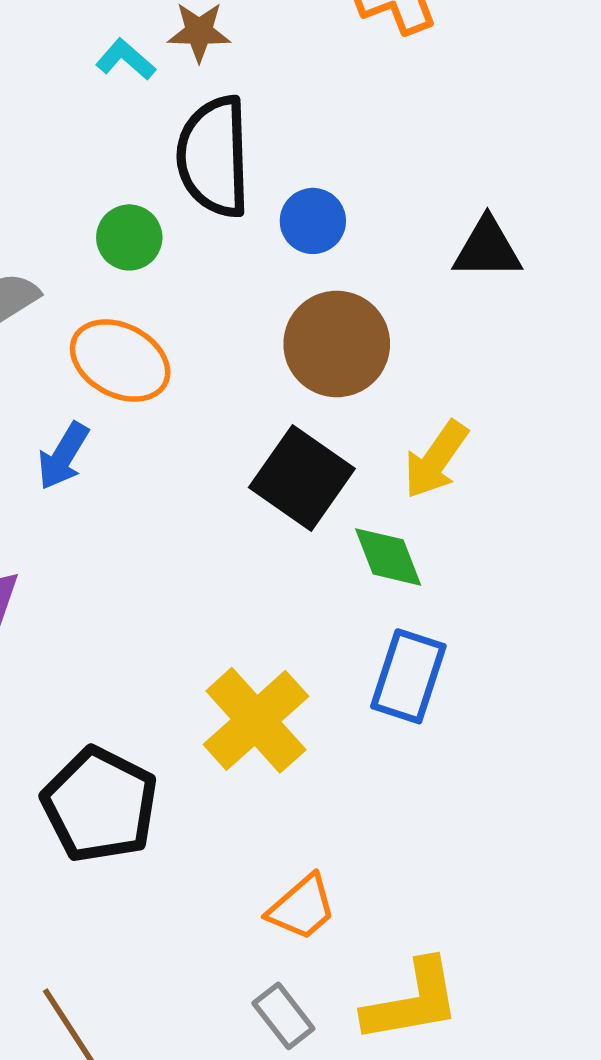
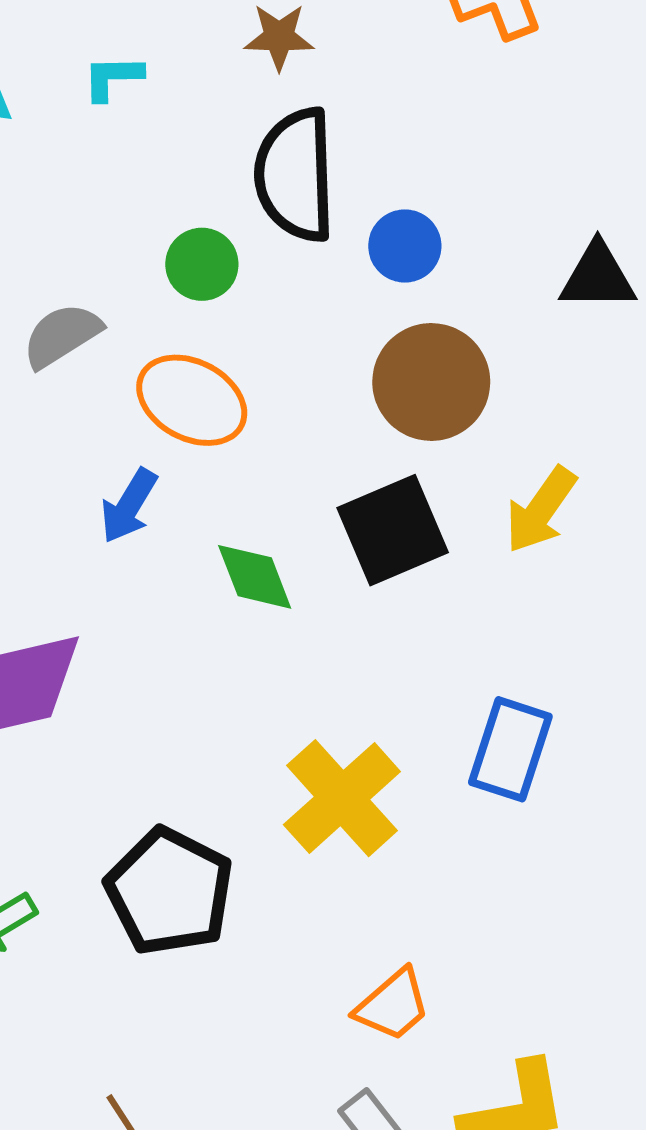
cyan L-shape: (126, 59) -> (113, 78), moved, turned -42
black square: (302, 478) -> (393, 530), turned 32
green diamond: (388, 557) -> (255, 577), moved

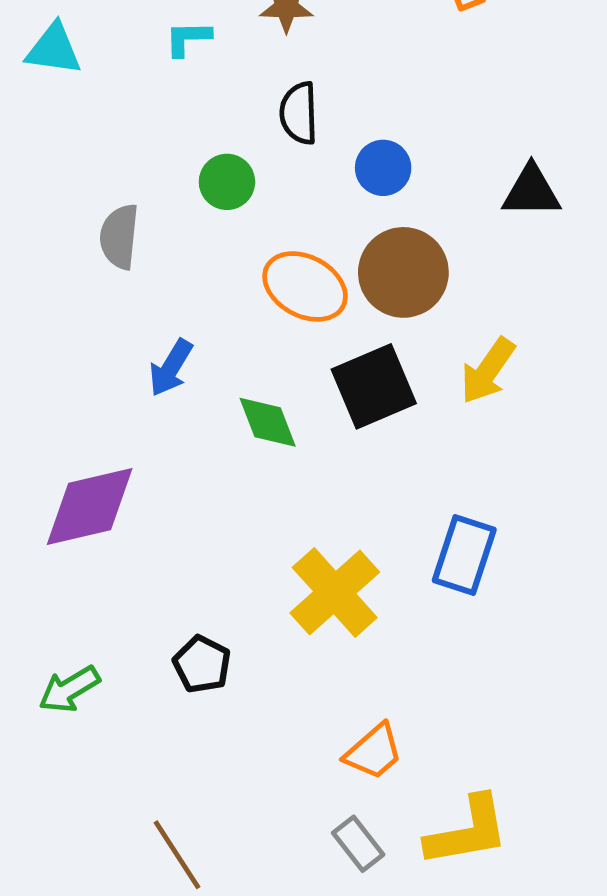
cyan L-shape: (113, 78) -> (188, 38), moved
black semicircle: (295, 175) -> (299, 113), size x0.6
gray semicircle: (62, 335) -> (119, 237), turned -52
orange ellipse: (192, 400) -> (305, 286), moved
black pentagon: (169, 891) -> (202, 664), size x0.6

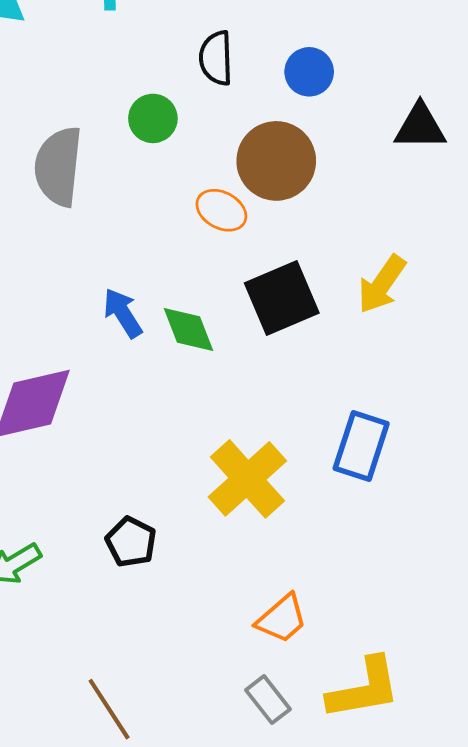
blue circle: (383, 168) -> (309, 72), moved
gray semicircle: (119, 237) -> (58, 166), size x1.4
brown circle: (403, 272) -> (276, 161), moved
orange ellipse: (305, 286) -> (221, 210), size x0.7
blue arrow: (171, 368) -> (123, 313), moved, turned 117

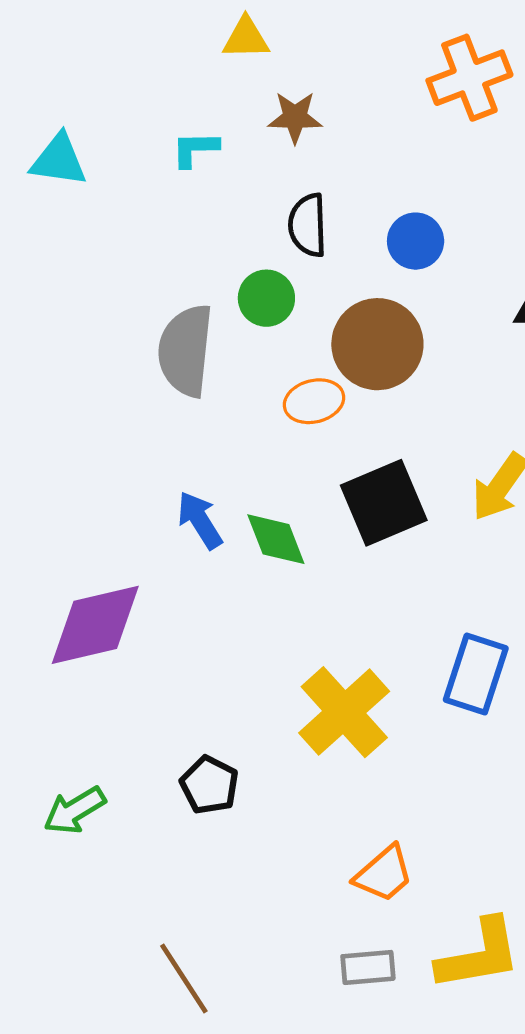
green circle: (153, 118) -> (266, 298), moved
gray semicircle: (58, 166) -> (186, 350), moved
orange ellipse: (221, 210) -> (314, 401), turned -42
gray rectangle: (268, 700) -> (368, 967), turned -57

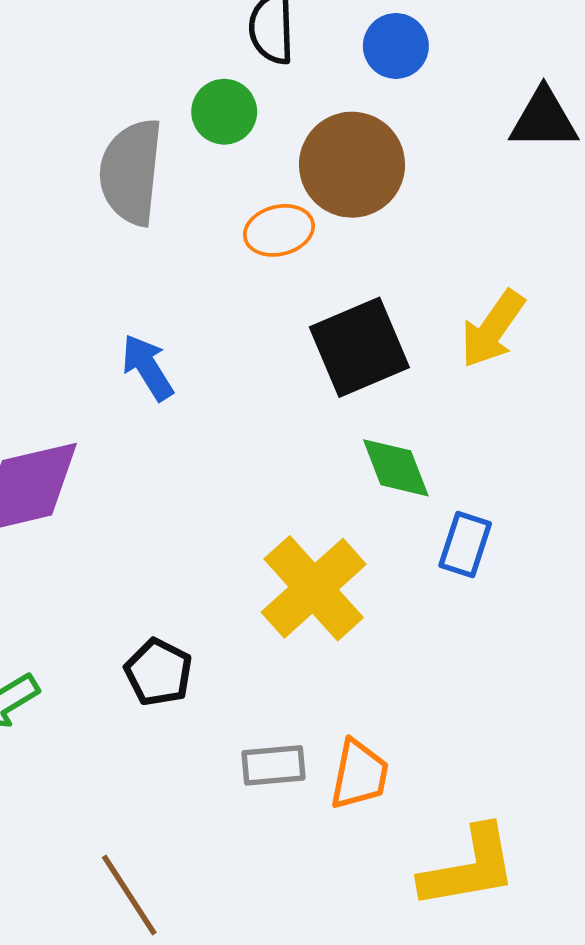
green diamond: (276, 539) -> (396, 468), moved
blue rectangle: (476, 674) -> (465, 544), size x0.7
orange trapezoid: (384, 874) -> (359, 774), turned -38
gray rectangle: (368, 967) -> (273, 765), moved

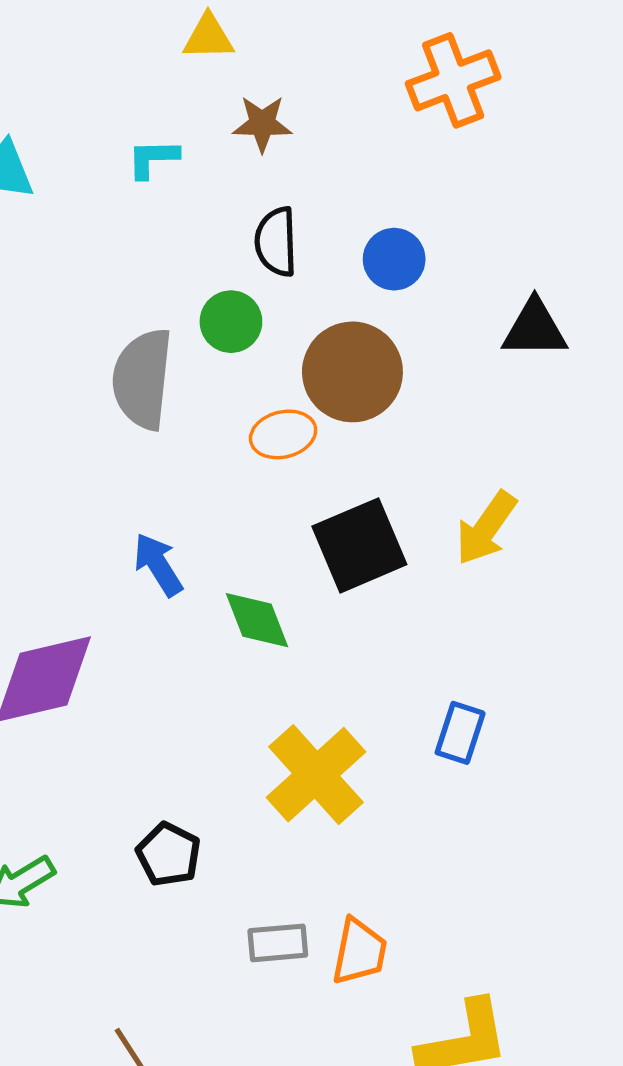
green diamond: (396, 468) -> (257, 620), moved

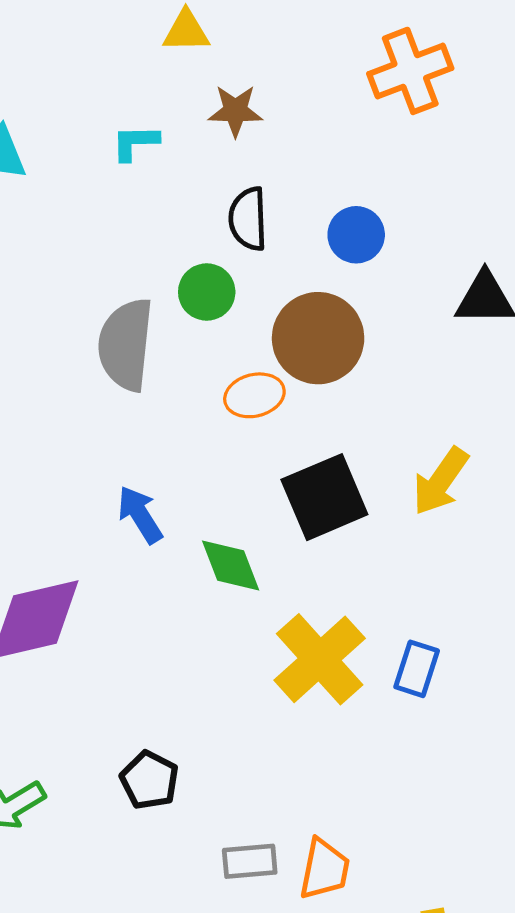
yellow cross: (316, 775) -> (320, 659), moved

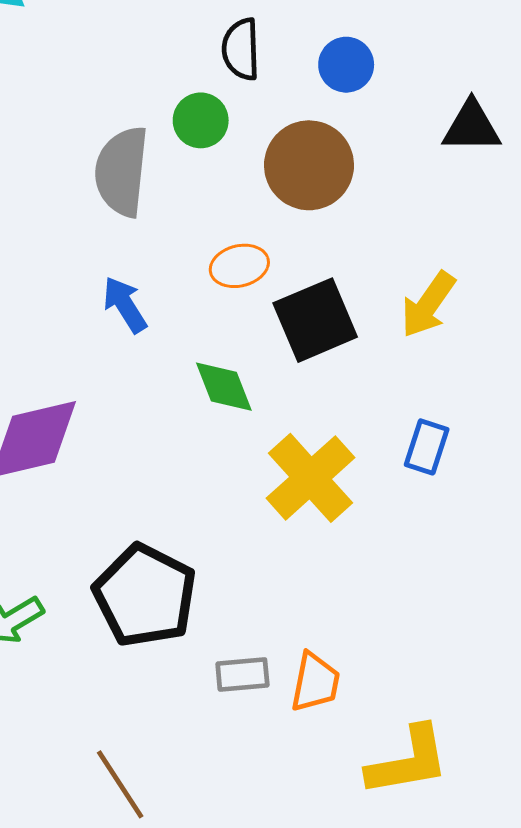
orange ellipse: (254, 395) -> (239, 266), moved
blue arrow: (140, 515) -> (125, 305), moved
blue rectangle: (417, 669) -> (427, 447), moved
black pentagon: (149, 780) -> (145, 596), size x1.8

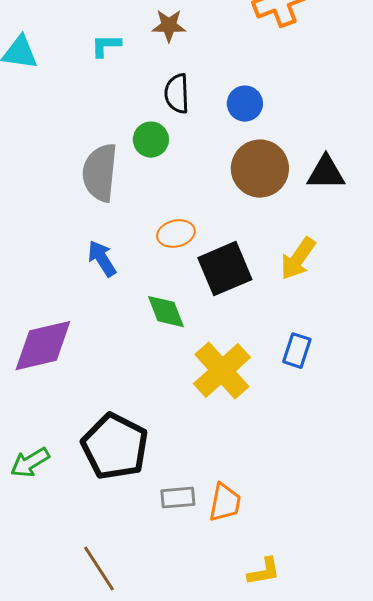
black triangle: (472, 127) -> (326, 173), moved
brown circle: (309, 165) -> (260, 169), moved
yellow L-shape: (408, 761) -> (264, 572), moved, size x0.6

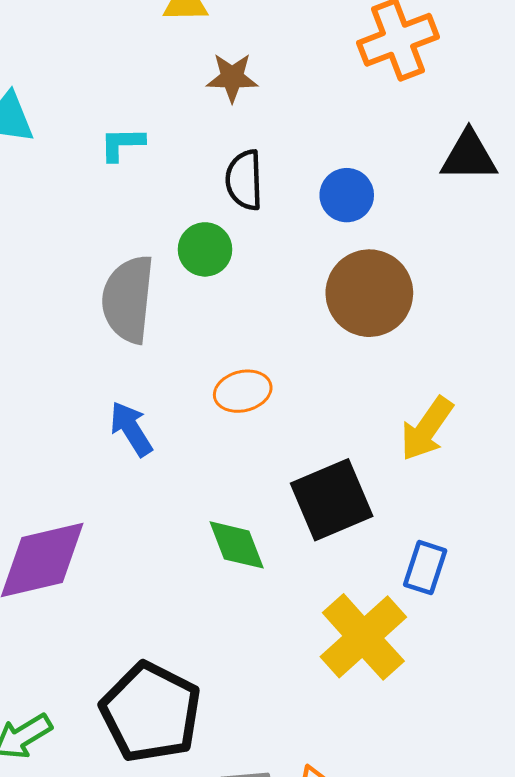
cyan L-shape: (106, 46) -> (122, 144), moved
black triangle: (326, 173) -> (469, 156), moved
black square: (225, 269) -> (332, 500), moved
green diamond: (166, 312) -> (237, 545), moved
yellow cross: (222, 371) -> (363, 637), moved

